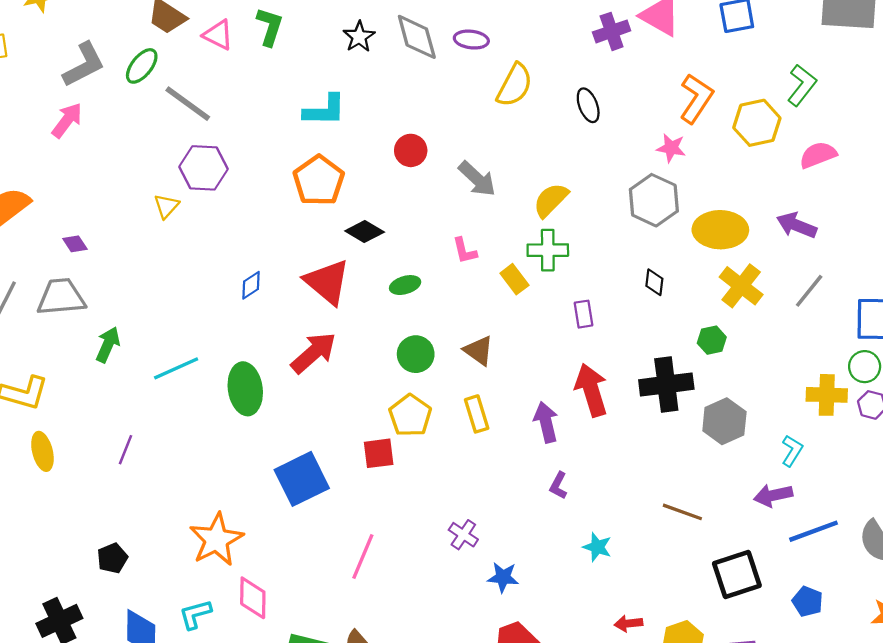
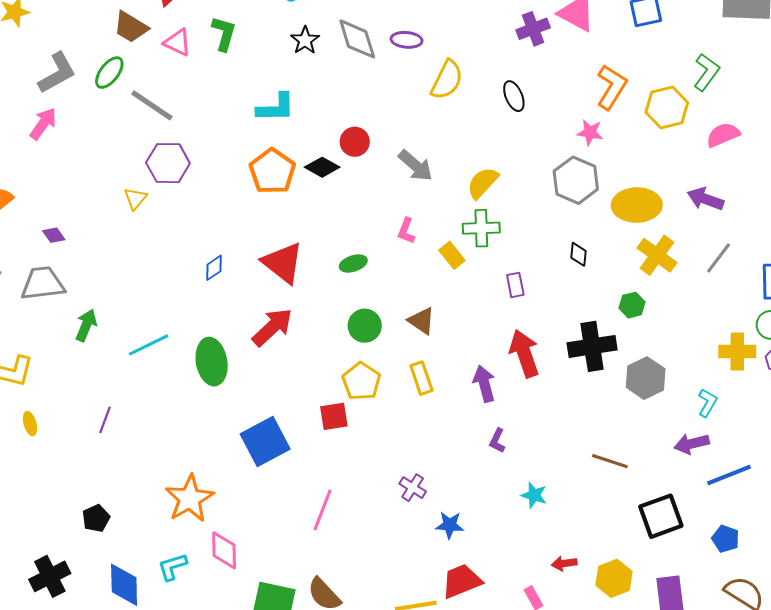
black diamond: (365, 231) -> (322, 167), moved
pink L-shape: (465, 251) -> (406, 231), turned 36
yellow ellipse: (42, 451) -> (30, 424), size x0.7

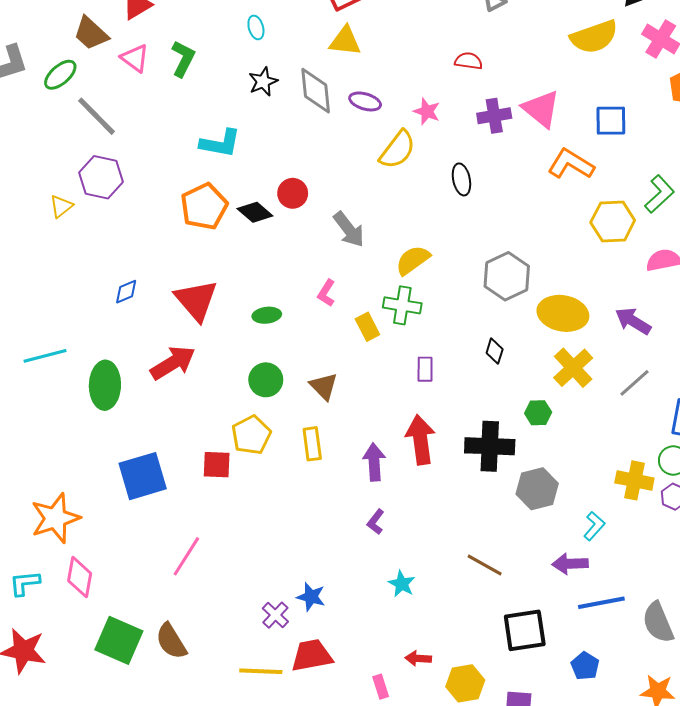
orange L-shape: (611, 87) -> (571, 164), moved, turned -102
pink star: (590, 132) -> (427, 111), moved
purple cross: (413, 488) -> (275, 615), moved

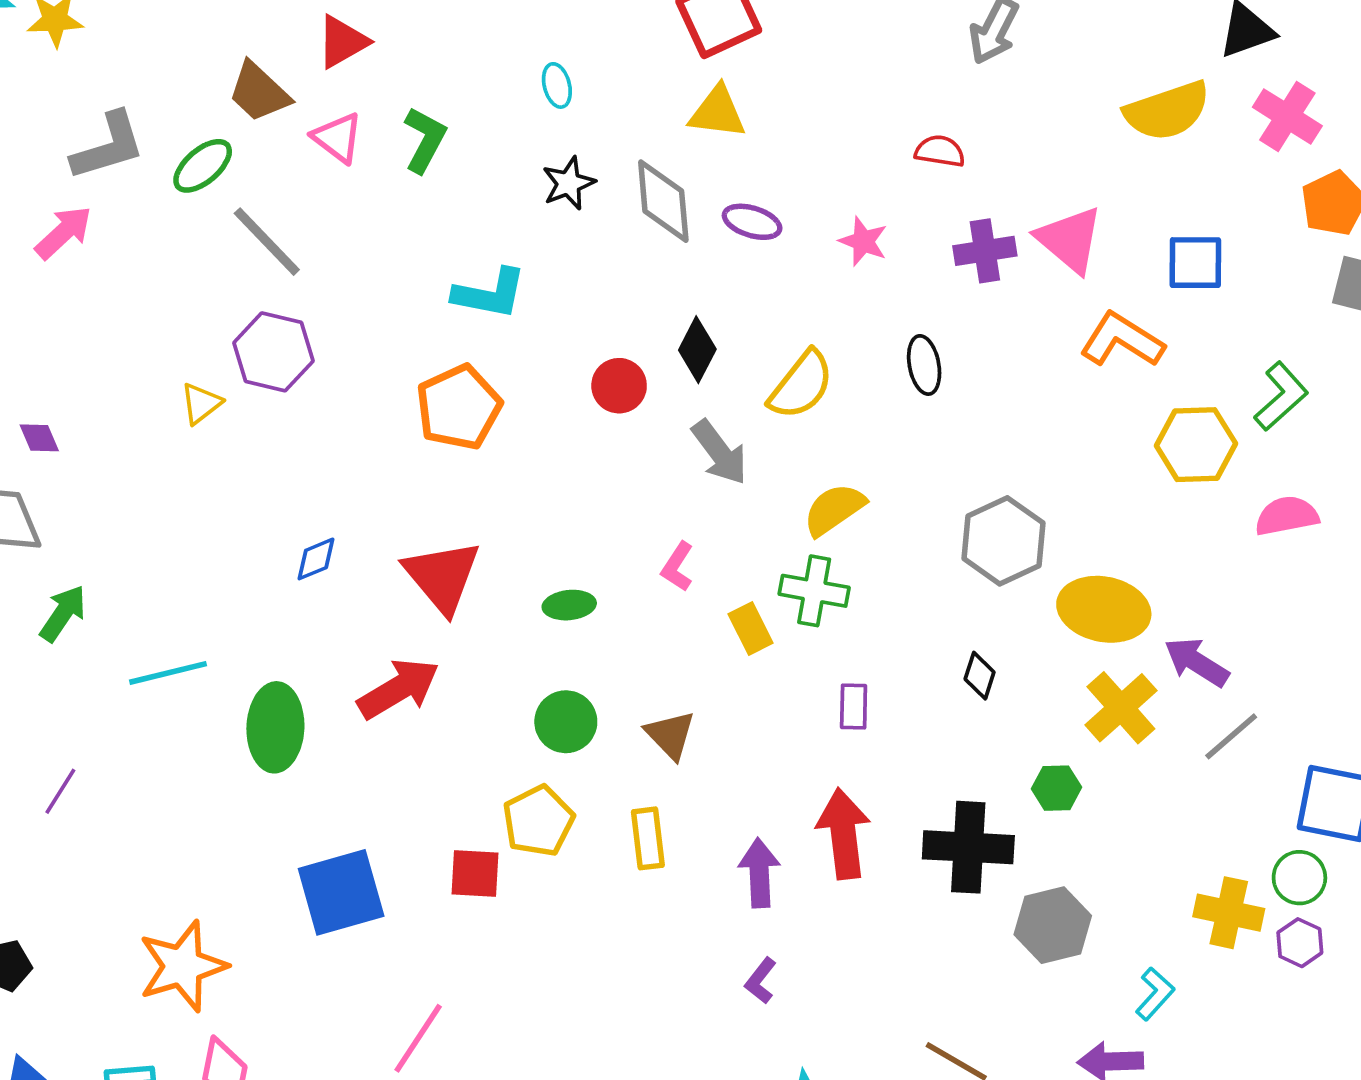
yellow semicircle: (397, 150) -> (801, 385), moved
black diamond: (255, 212) -> (697, 350), moved, turned 76
purple arrow: (633, 321) -> (1197, 662), moved

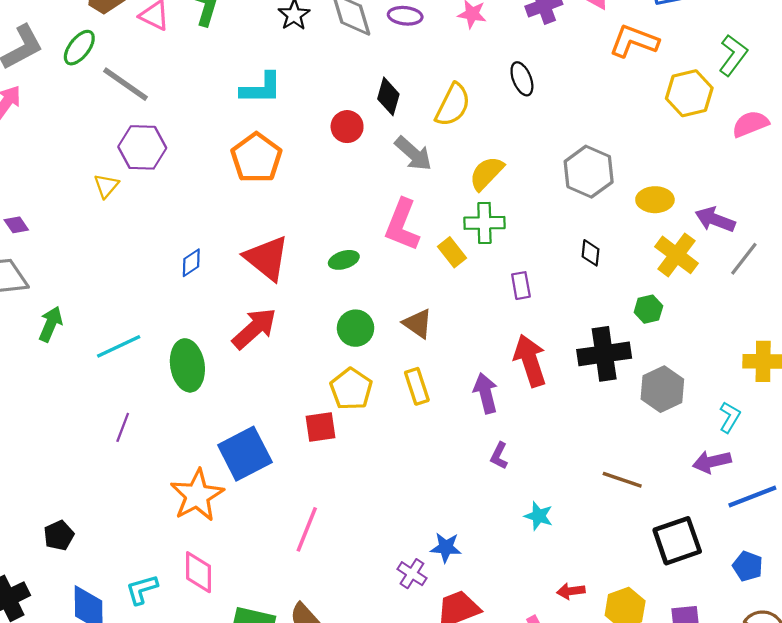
pink L-shape: (677, 567) -> (402, 225), size x1.8
yellow ellipse: (1104, 609) -> (655, 200), size x0.7
purple line: (60, 791) -> (123, 427), moved
orange star: (183, 966) -> (197, 495), moved

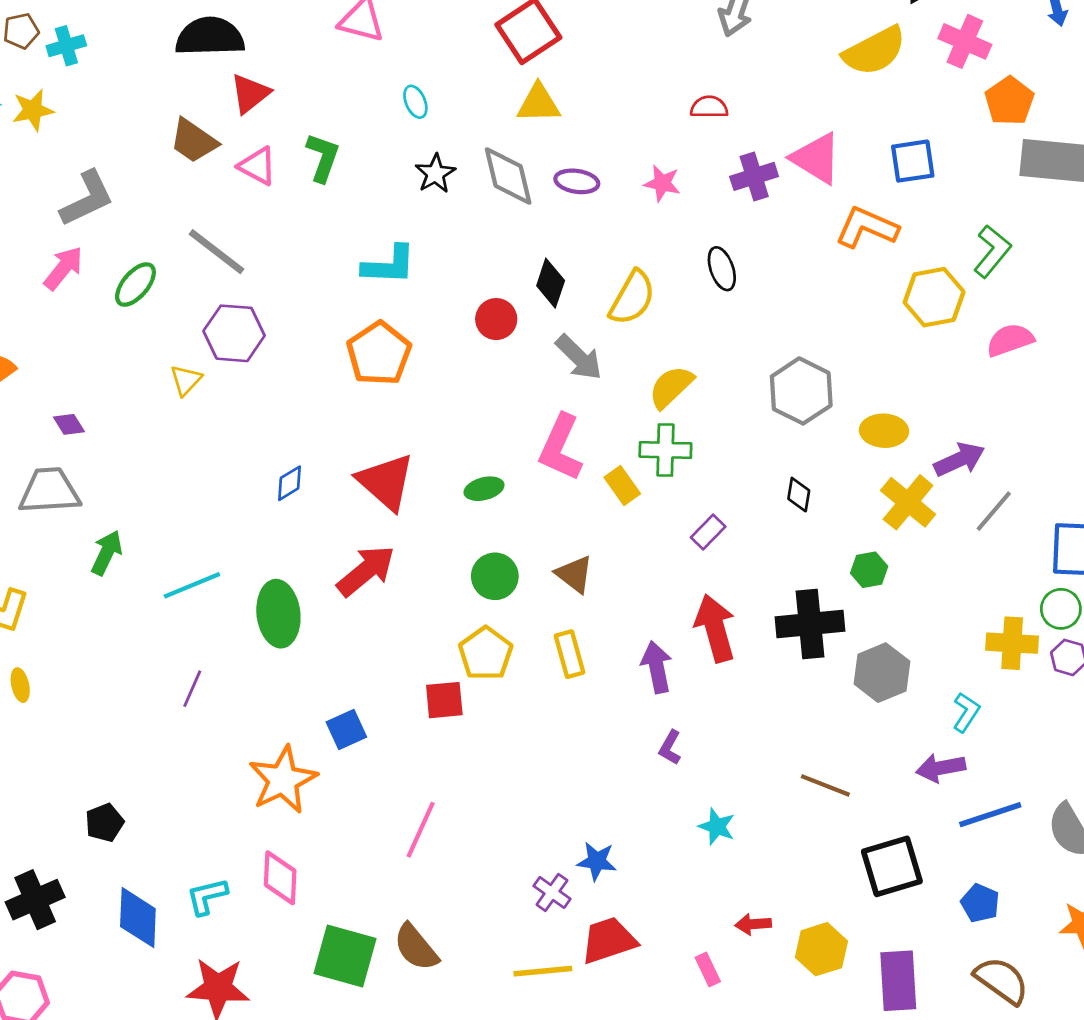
green ellipse: (79, 48) -> (135, 284), moved
purple arrow: (715, 220) -> (959, 460), turned 132
purple rectangle: (521, 286) -> (708, 532), turned 52
blue square: (245, 454) -> (346, 730), size x0.6

